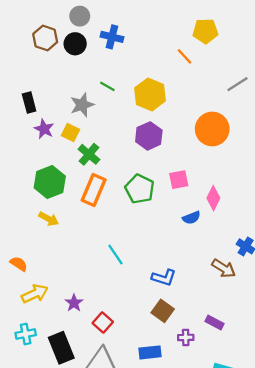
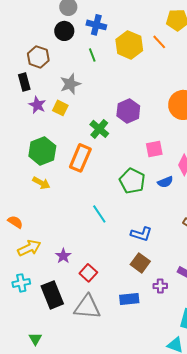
brown hexagon: (45, 38) -> (38, 57), moved
green line: (107, 86) -> (92, 55), moved, turned 40
yellow hexagon: (150, 94) -> (129, 45), moved
green cross: (89, 154) -> (99, 129), moved
green pentagon: (140, 189) -> (132, 181), moved

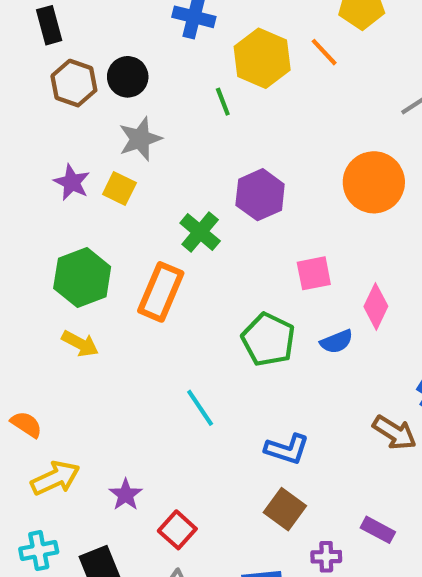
black circle: (64, 31) -> (128, 77), moved
green line: (92, 55) -> (223, 102), moved
black rectangle: (24, 82) -> (49, 25), moved

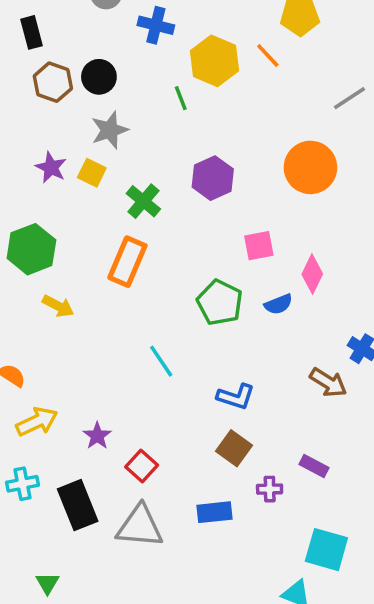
green cross: (200, 232) -> (143, 201), moved
green hexagon: (82, 277) -> (31, 249), moved

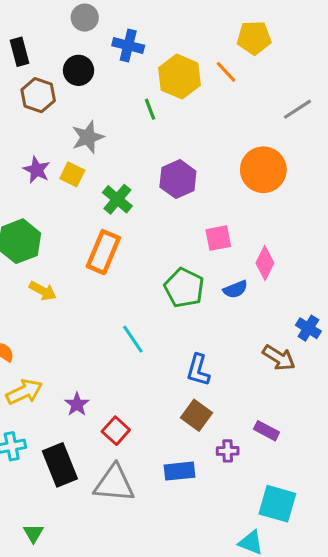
black circle: (99, 77) -> (79, 70), moved
blue L-shape: (236, 397) -> (198, 370), turned 88

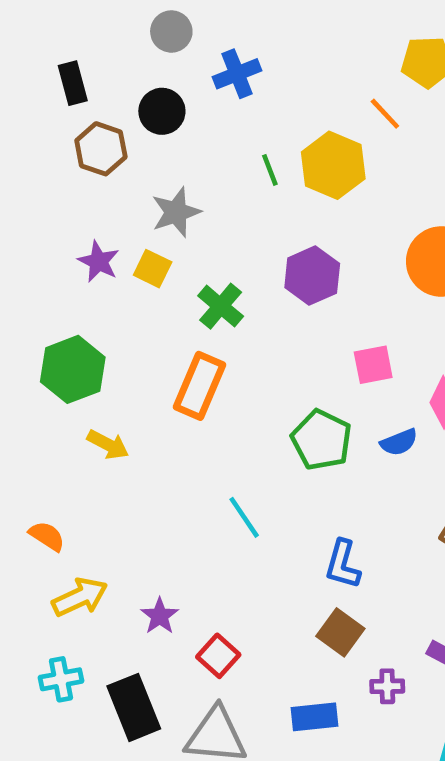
blue cross: (128, 45) -> (237, 74), turned -36
yellow hexagon: (179, 77) -> (333, 165), moved

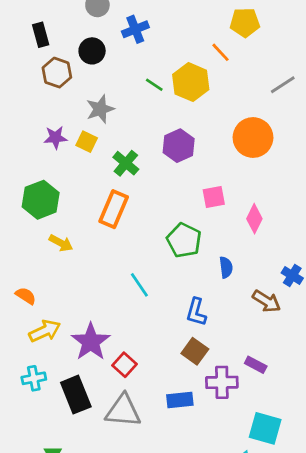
green line: (270, 170) -> (154, 85), turned -36
purple star: (99, 262) -> (55, 138), turned -30
blue semicircle: (399, 442) -> (226, 267), moved, turned -75
purple star: (160, 616) -> (91, 342), size x1.8
purple cross: (387, 686) -> (222, 382), size x1.6

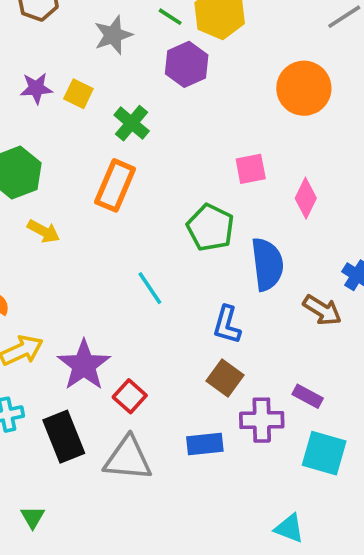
gray star: (100, 109) -> (113, 35), moved
purple hexagon: (179, 146) -> (187, 64), moved
blue semicircle: (226, 267) -> (267, 264), size x1.8
cyan square: (265, 428) -> (324, 453), moved

